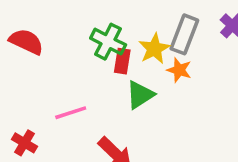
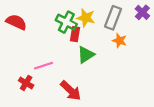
yellow star: (154, 49) -> (86, 18), moved, turned -30
orange star: (179, 70) -> (120, 41), moved
red cross: (25, 143) -> (26, 83), moved

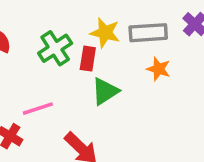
gray rectangle: (113, 18) -> (148, 33), turned 65
green cross: (66, 22) -> (55, 48), moved, turned 30

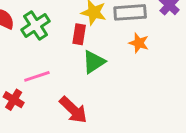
green cross: (55, 48) -> (35, 25), moved

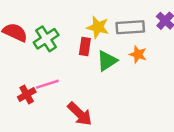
green triangle: (94, 62) -> (107, 61), moved
red cross: (14, 100) -> (27, 94), moved, turned 30

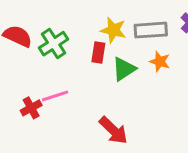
red arrow: (80, 114) -> (113, 130), moved

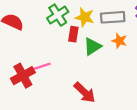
green cross: (54, 44) -> (58, 15), moved
red cross: (31, 108) -> (23, 76), size x1.5

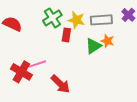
green triangle: (92, 46) -> (93, 46), moved
red cross: (23, 76) -> (21, 72), turned -30
red arrow: (85, 92) -> (60, 84), moved

